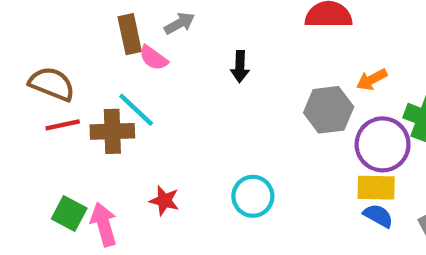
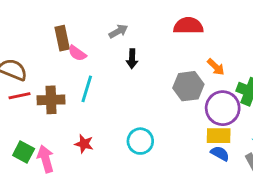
gray arrow: (179, 23) -> (118, 31), moved
orange arrow: (372, 80) -> (216, 67), turned -108
cyan line: (136, 110) -> (87, 89), moved, turned 64

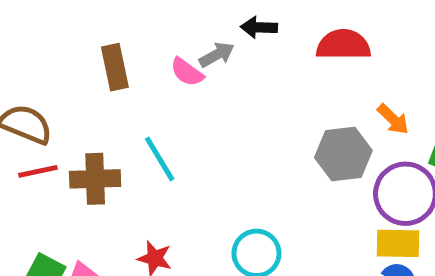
pink semicircle: (77, 53) -> (187, 72), moved
black arrow: (132, 59) -> (259, 27), moved, turned 90
cyan line: (87, 89) -> (160, 159), turned -48

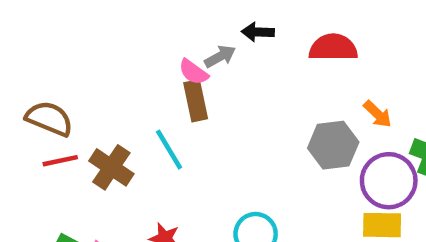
brown rectangle: (115, 67) -> (196, 101), moved
brown cross: (95, 179) -> (111, 167), turned 36

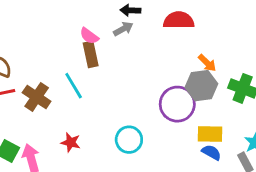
gray arrow: (220, 56) -> (123, 29), moved
gray hexagon: (333, 145) -> (201, 86), moved
purple circle: (389, 181) -> (177, 104), moved

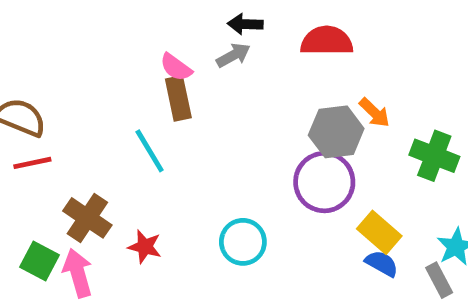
gray hexagon: (201, 86) -> (336, 132), moved
brown cross: (37, 97) -> (87, 218), moved
yellow rectangle: (210, 134) -> (379, 232), turned 40

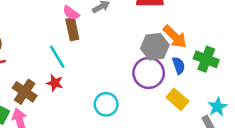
orange arrow: (375, 113) -> (175, 37), size x1.5
red star: (145, 247) -> (55, 83), moved
blue semicircle: (382, 263) -> (179, 65), moved, turned 42

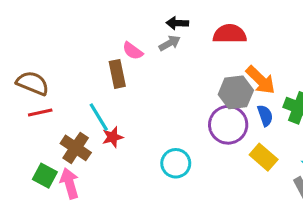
brown rectangle: (72, 29) -> (117, 74), moved
cyan line: (57, 57) -> (99, 117), moved
red star: (55, 83) -> (113, 137), turned -30

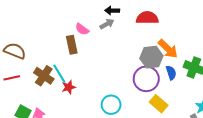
red line: (40, 112) -> (12, 78), moved
brown cross: (76, 148) -> (44, 76), moved
yellow rectangle: (264, 157) -> (159, 104), moved

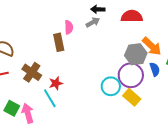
pink semicircle: (82, 29) -> (69, 27), turned -128
cyan line: (59, 74) -> (50, 98), moved
yellow rectangle: (159, 104) -> (132, 97), moved
cyan circle: (111, 105) -> (111, 86), moved

